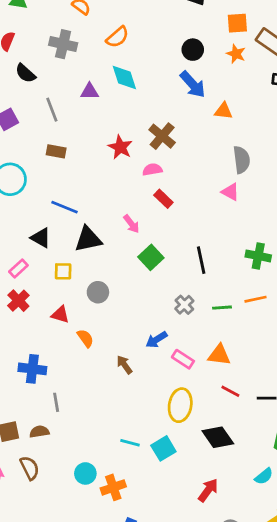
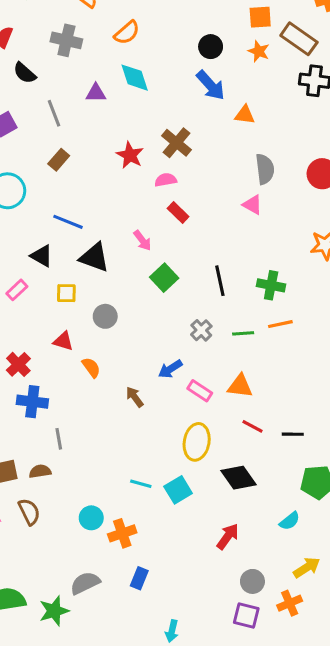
brown rectangle: (56, 151) -> (59, 160), turned -60
black triangle: (88, 239) -> (94, 257), turned 32
green cross: (258, 256) -> (271, 285), moved
red cross: (18, 301) -> (18, 364), moved

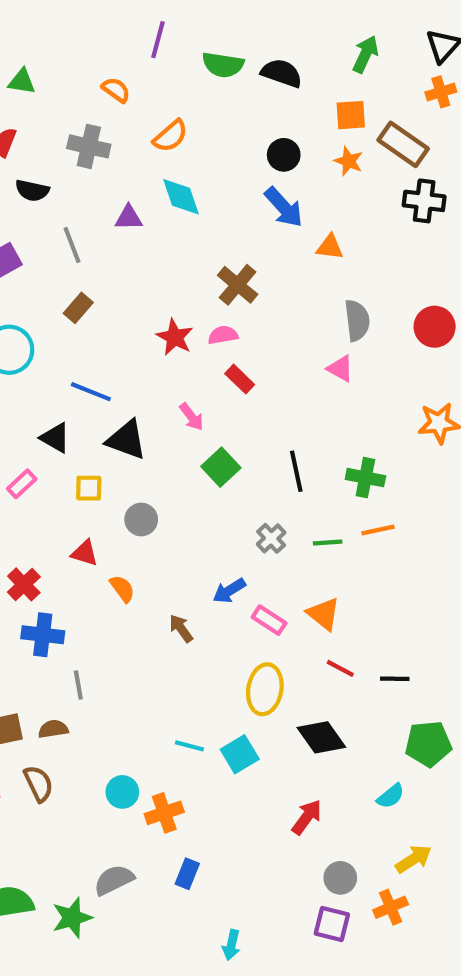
black semicircle: (25, 73) -> (32, 190), turned -30
red star: (130, 155) -> (175, 337), moved
orange triangle: (240, 386) -> (324, 614), turned 32

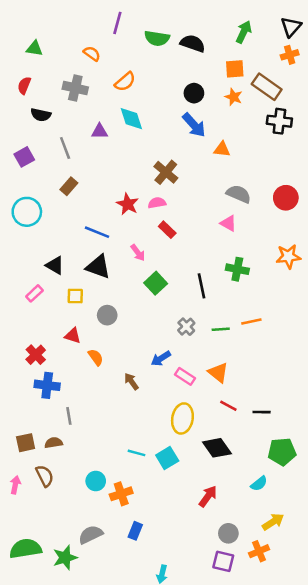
gray semicircle: (357, 320) -> (239, 194), turned -60
blue line: (91, 392) -> (97, 232), moved
green cross: (365, 478) -> (237, 269), moved

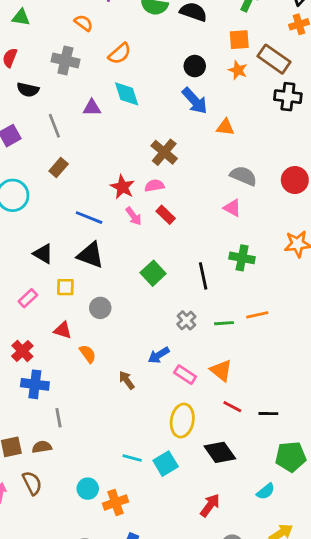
pink arrow: (138, 253) -> (134, 216), moved
pink rectangle: (34, 293) -> (28, 298), moved

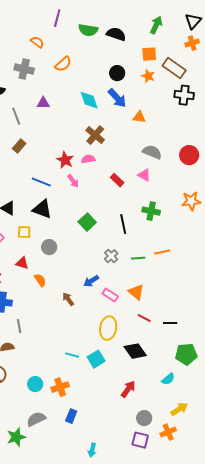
cyan diamond: (127, 94) -> (89, 100), moved
red rectangle: (166, 215) -> (117, 180), moved
cyan circle: (88, 489) -> (35, 384), moved

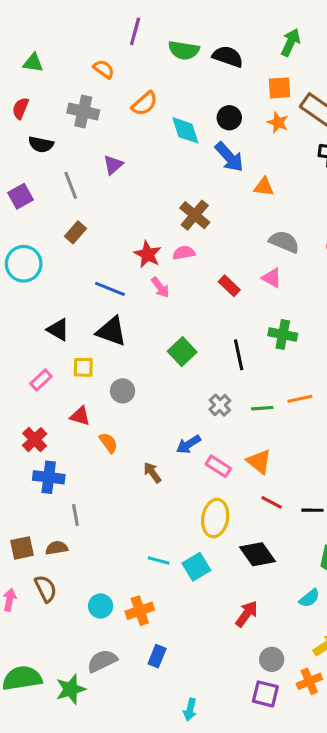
cyan diamond: (89, 100) -> (185, 130), moved
purple triangle: (43, 103) -> (113, 165), turned -40

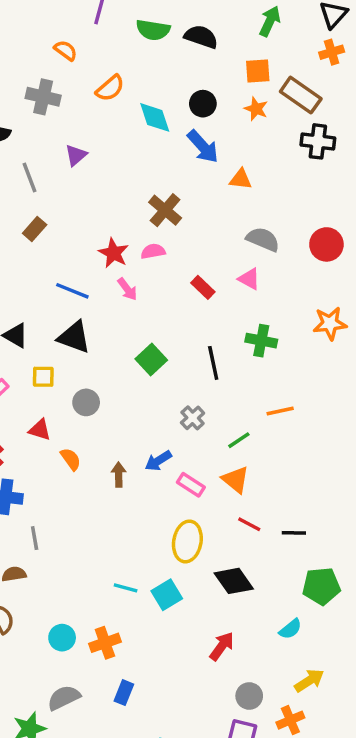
green line: (262, 408) -> (239, 440), moved, turned -30
brown arrow: (152, 473) -> (119, 475), moved, turned 35

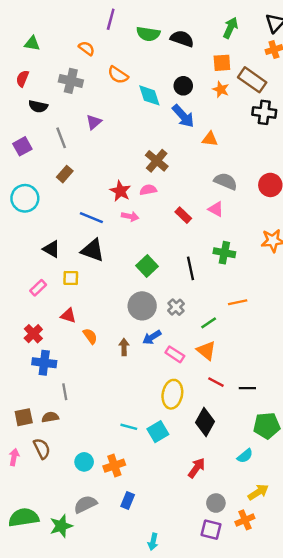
orange semicircle: (110, 88) -> (118, 75), turned 75
pink arrow: (127, 289) -> (130, 216), turned -42
gray circle: (86, 402) -> (142, 306), moved, size x1.5
black diamond: (234, 581) -> (205, 422), turned 64

